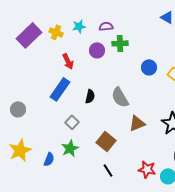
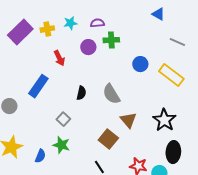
yellow cross: (56, 32) -> (47, 29), turned -32
blue rectangle: (60, 89) -> (38, 86), moved
brown triangle: (137, 123) -> (128, 120), turned -48
brown square: (106, 141) -> (108, 139), moved
green star: (70, 148) -> (61, 145), turned -30

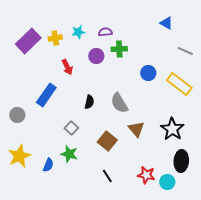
brown square: (108, 139) -> (107, 141), moved

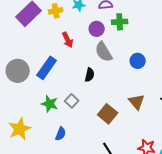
blue circle: (148, 73) -> (138, 61), moved
gray semicircle: (119, 103) -> (104, 52), moved
gray circle: (17, 115) -> (18, 71), moved, size x1.5
green star: (69, 154) -> (50, 104), moved
blue semicircle: (48, 165) -> (61, 134), moved

